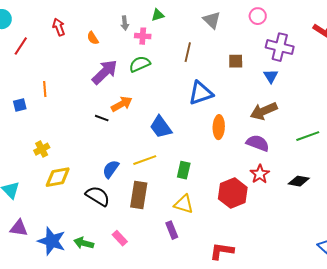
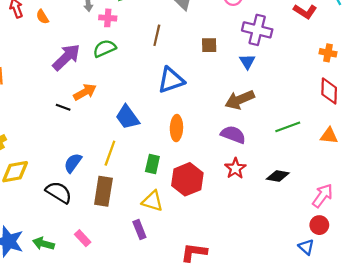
orange semicircle: (93, 38) -> (42, 17), moved
orange ellipse: (219, 127) -> (176, 128), moved
yellow line: (145, 160) -> (110, 153), turned -50
red hexagon: (233, 193) -> (187, 179), moved

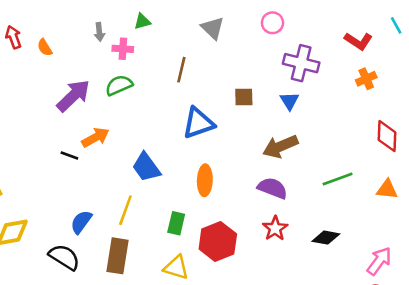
brown square: (209, 45) -> (244, 97), moved
orange cross: (328, 53) -> (366, 79), moved, turned -35

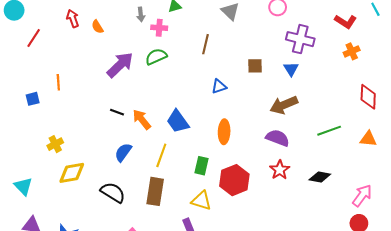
blue triangle: (198, 123) -> (219, 86), size x0.6
orange arrow: (95, 137) -> (142, 119), moved, turned -100
blue semicircle: (81, 222) -> (123, 152), moved

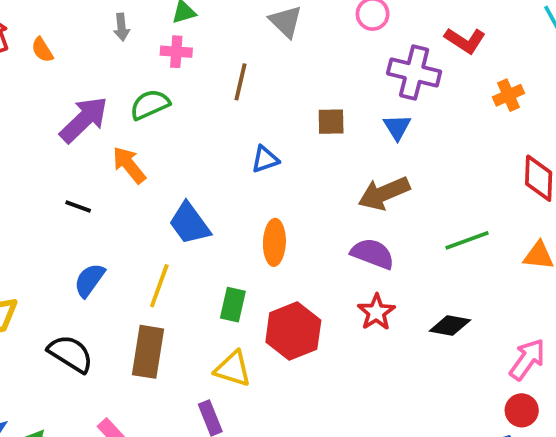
red L-shape: (346, 22) -> (465, 40), moved
pink cross: (159, 28) -> (176, 52), moved
orange arrow: (142, 119) -> (129, 165), moved

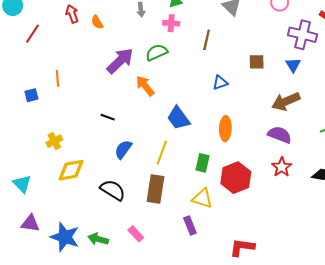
black line: (78, 206) -> (108, 117), moved

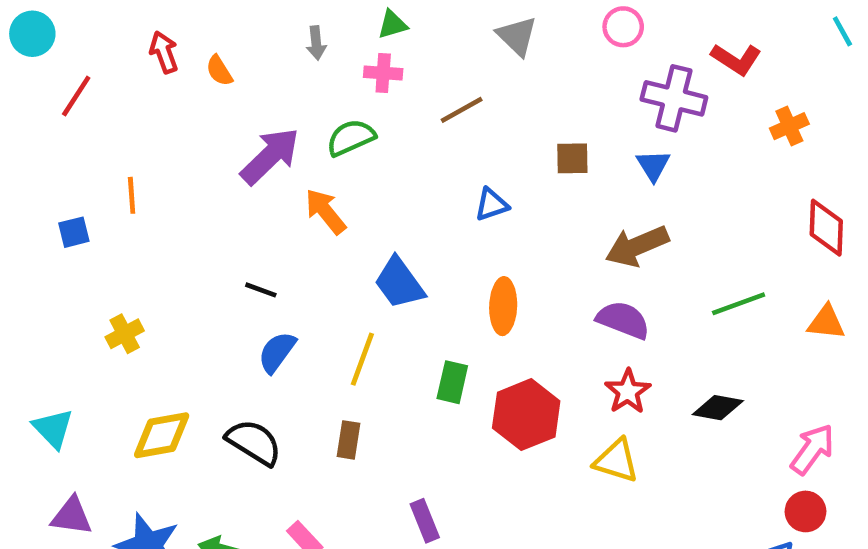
brown line: (207, 40) -> (462, 110), turned 48
black line: (108, 117) -> (261, 290), moved
yellow diamond: (71, 170) -> (162, 435), moved
brown rectangle: (156, 189) -> (349, 440), size x0.6
yellow triangle: (202, 198) -> (616, 461), moved

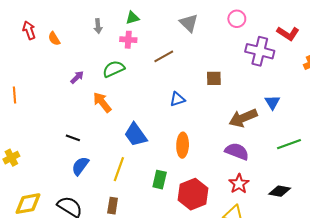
purple arrow: (270, 156) -> (77, 77), size x0.5
blue triangle: (653, 165) -> (272, 102), moved

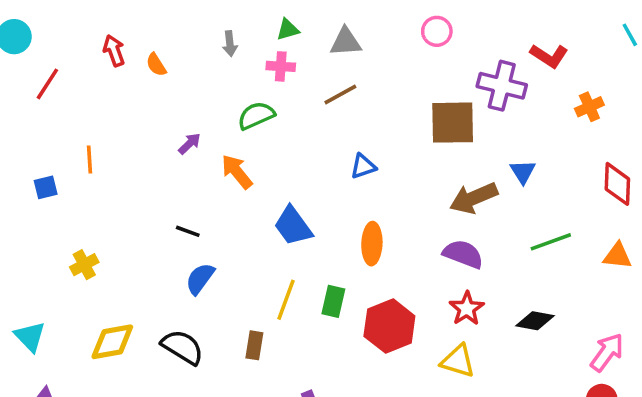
pink circle: (237, 19) -> (437, 31), moved
gray triangle: (189, 23) -> (346, 42), moved, turned -48
purple arrow: (77, 77) -> (189, 144), moved
brown square: (214, 78) -> (453, 123), moved, size x1.8
yellow line: (119, 169) -> (286, 300), moved

